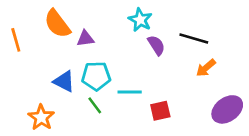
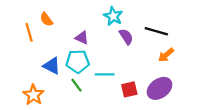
orange semicircle: (57, 24) -> (46, 19), size x0.6
purple triangle: (85, 39) -> (82, 38), moved, turned 32
orange line: (16, 40) -> (29, 32), moved
purple ellipse: (227, 109) -> (160, 88), moved

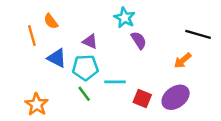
black line: (156, 31) -> (198, 34), moved
blue triangle: (52, 66) -> (57, 58), moved
red square: (129, 89) -> (142, 98), turned 35

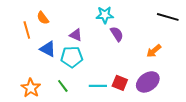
cyan star: (124, 18) -> (105, 15), turned -30
black line: (198, 34) -> (168, 17), moved
cyan line: (115, 82) -> (98, 86), moved
green line: (84, 94) -> (63, 86), moved

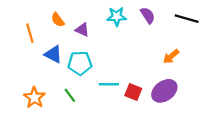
orange semicircle: (43, 18) -> (58, 20), moved
purple semicircle: (117, 34) -> (148, 15), moved
purple triangle: (76, 35) -> (82, 30), moved
cyan line: (98, 86) -> (109, 84), moved

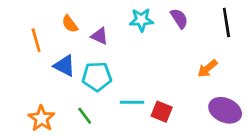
black line: (187, 19) -> (226, 23), turned 65
purple ellipse: (164, 91) -> (225, 110), moved, turned 60

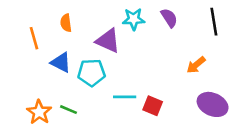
orange semicircle: (70, 24) -> (66, 23), turned 30
purple triangle: (100, 36) -> (108, 41), moved, size x1.5
green line: (85, 116) -> (68, 110), moved, turned -30

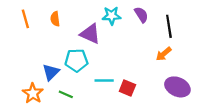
black line: (214, 22) -> (169, 26), moved
orange line: (34, 38) -> (25, 19), moved
blue triangle: (61, 62) -> (51, 72), moved, turned 48
green line: (68, 110) -> (66, 94), moved

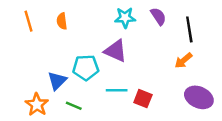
purple triangle: (90, 34) -> (115, 51), moved

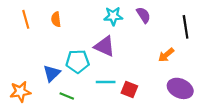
black line: (189, 29) -> (186, 27), moved
orange star: (37, 105) -> (20, 92), moved, turned 30

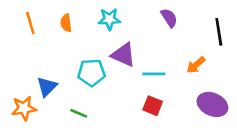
cyan star: (113, 16) -> (109, 19), moved
blue triangle: (52, 73) -> (47, 87), moved
cyan line: (106, 82) -> (154, 74), moved

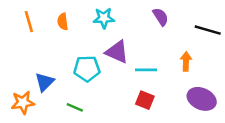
black line: (219, 32) -> (208, 30), turned -65
orange arrow: (196, 65) -> (186, 61), turned 132

